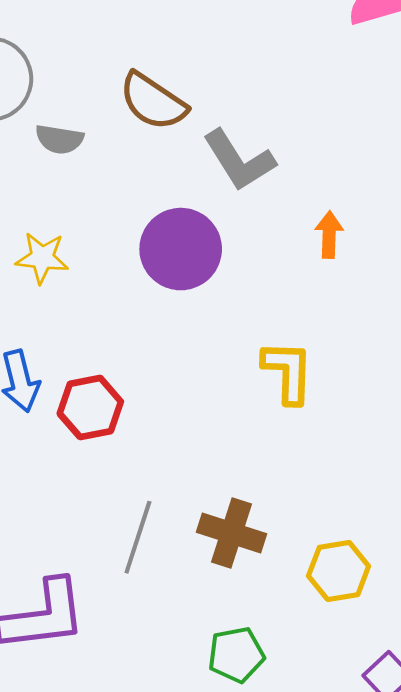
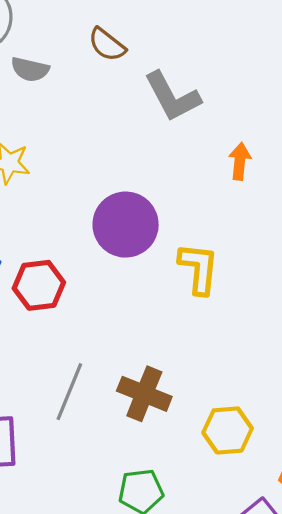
brown semicircle: (153, 101) -> (107, 45), size x0.7
purple circle: (181, 249) -> (126, 225), moved

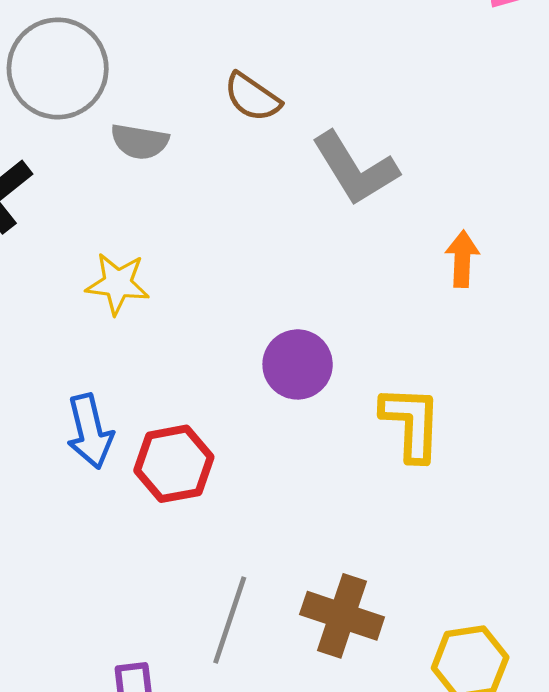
purple circle: (126, 225) -> (298, 364), size x0.7

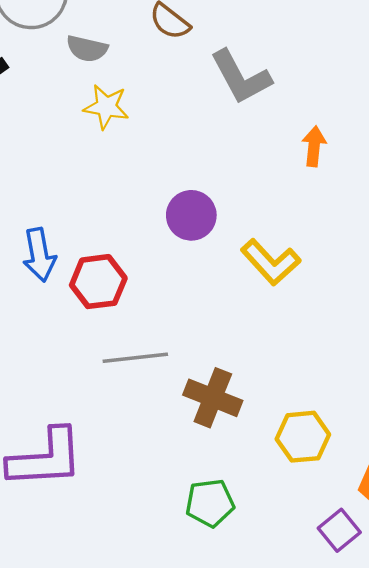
yellow star: (118, 284) -> (106, 107), moved
yellow L-shape: (411, 423) -> (271, 262), turned 132
gray line: (230, 620) -> (135, 358), moved, turned 62

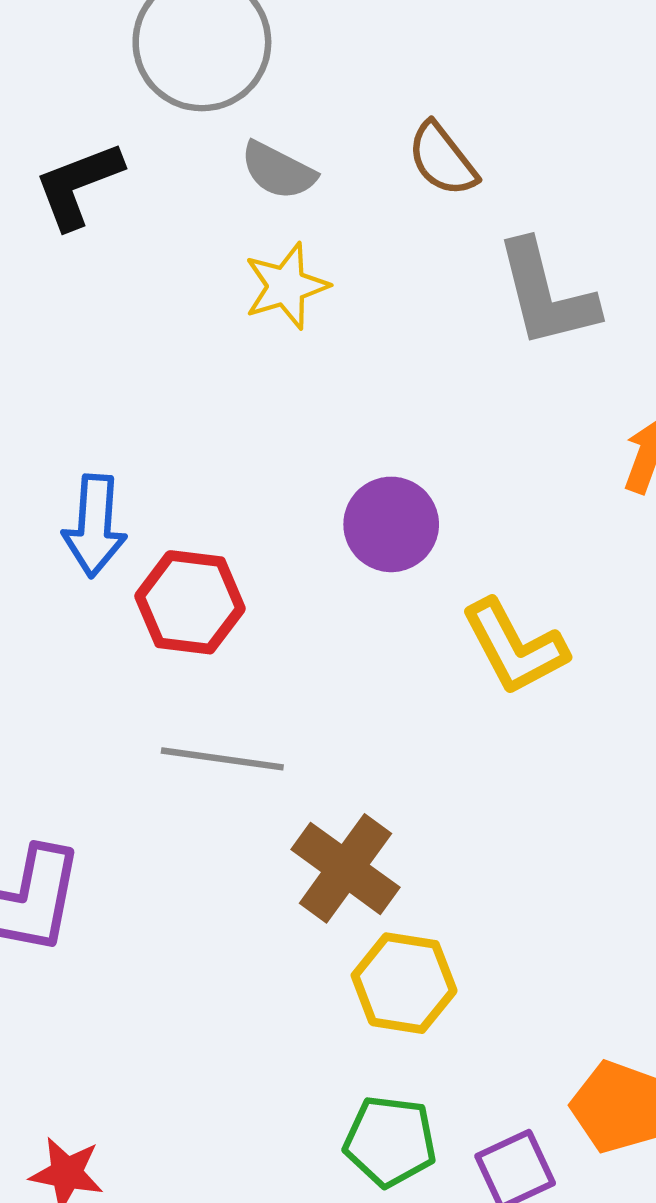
yellow star: (106, 107) -> (286, 286), turned 30
yellow hexagon: (303, 437) -> (404, 983), moved
green pentagon: (210, 503) -> (390, 1141), moved

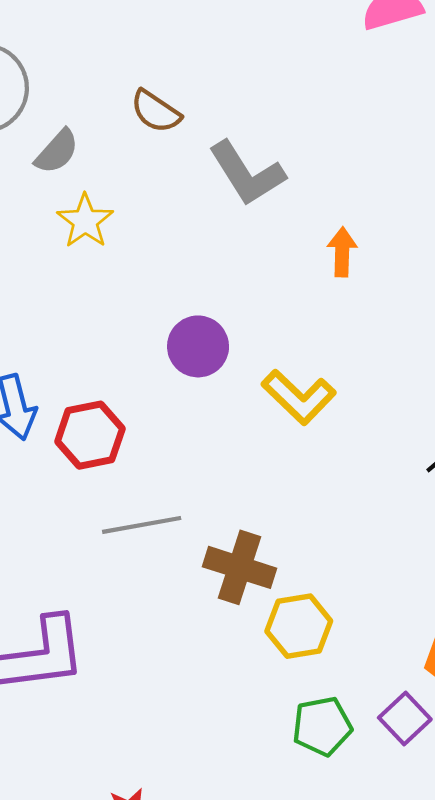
gray semicircle: (278, 171) -> (57, 152), turned -57

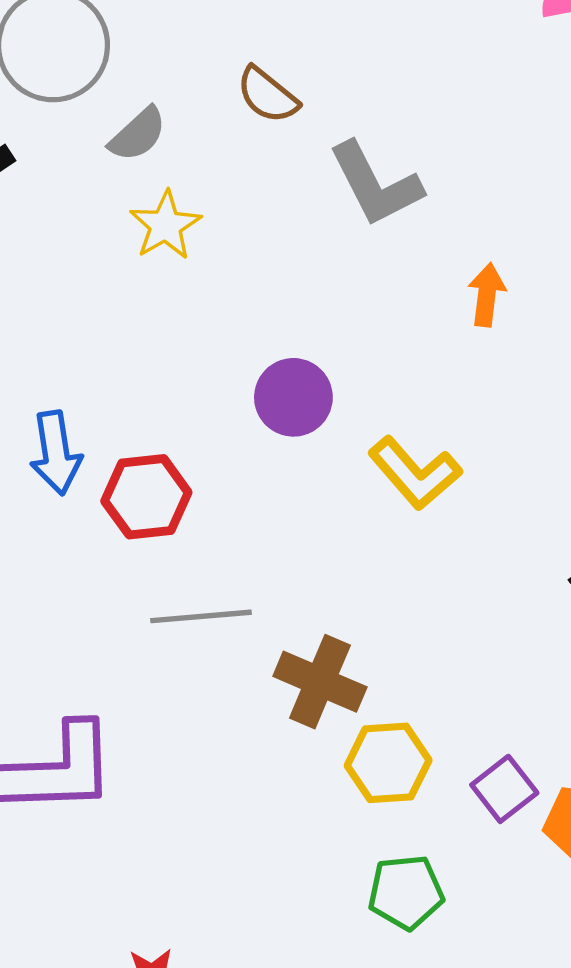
purple square: (405, 719) -> (504, 789), moved

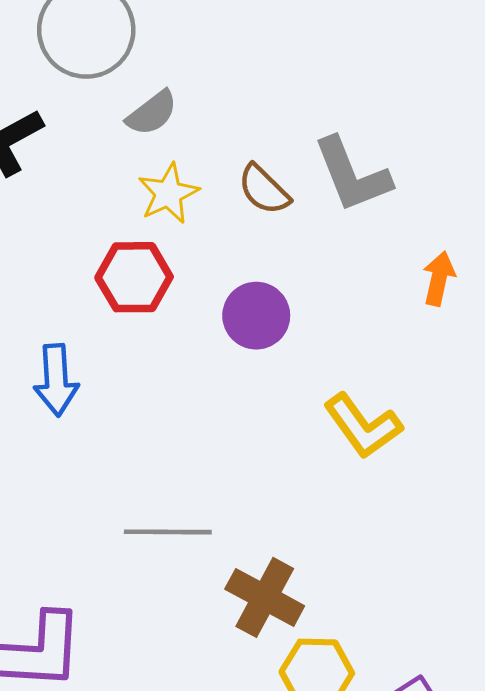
brown semicircle: (267, 95) -> (264, 190), moved
purple circle: (293, 397) -> (256, 316), moved
red hexagon: (146, 497) -> (134, 277), moved

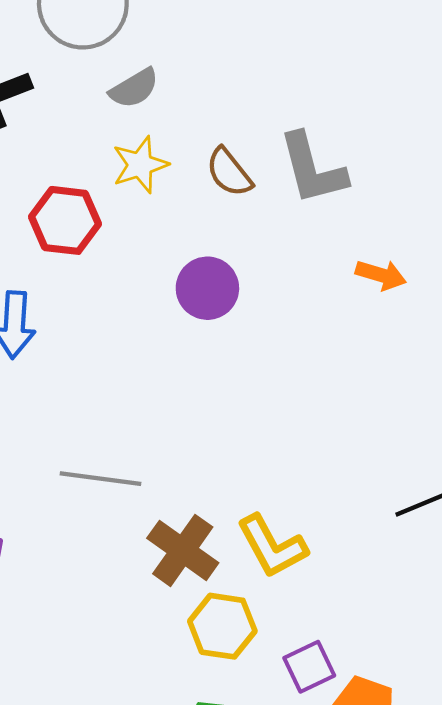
red hexagon: (134, 277) -> (65, 220), moved
orange arrow: (439, 279) -> (381, 275), turned 87
yellow L-shape: (363, 426) -> (272, 546), moved

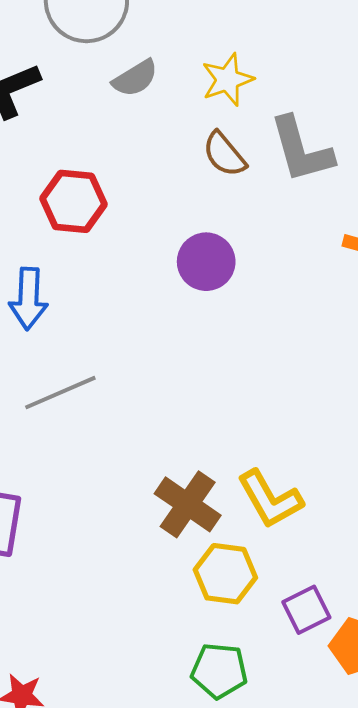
yellow star: (140, 165) -> (227, 80), moved
gray line: (101, 479) -> (60, 393), moved, turned -30

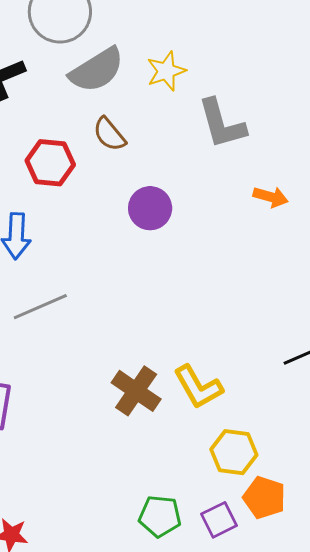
gray semicircle: (135, 78) -> (97, 70), size x1.6
brown semicircle: (224, 154) -> (109, 134), moved
yellow hexagon: (225, 574) -> (234, 452), moved
purple square: (306, 610) -> (219, 520), moved

